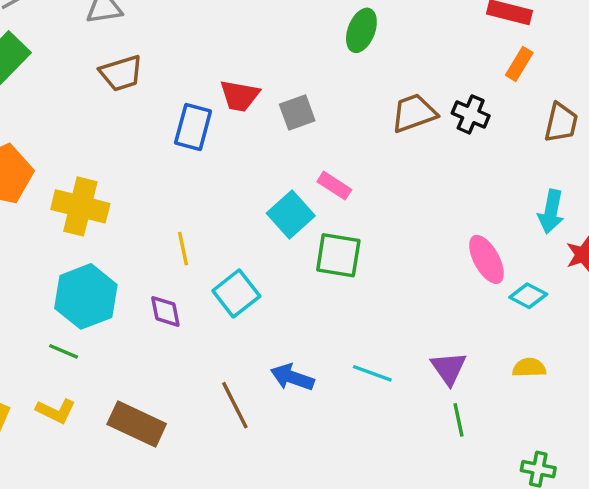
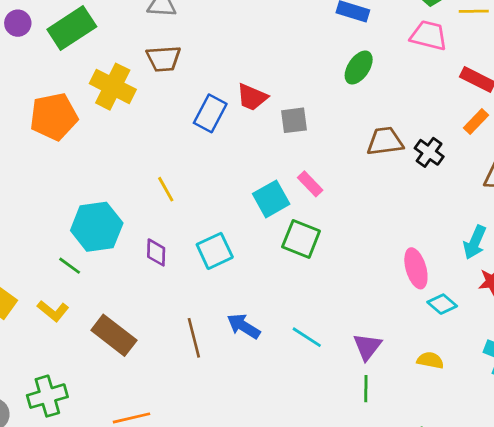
yellow cross: (80, 206) -> (113, 87), moved
yellow line: (183, 249) -> (166, 189), moved, turned -30

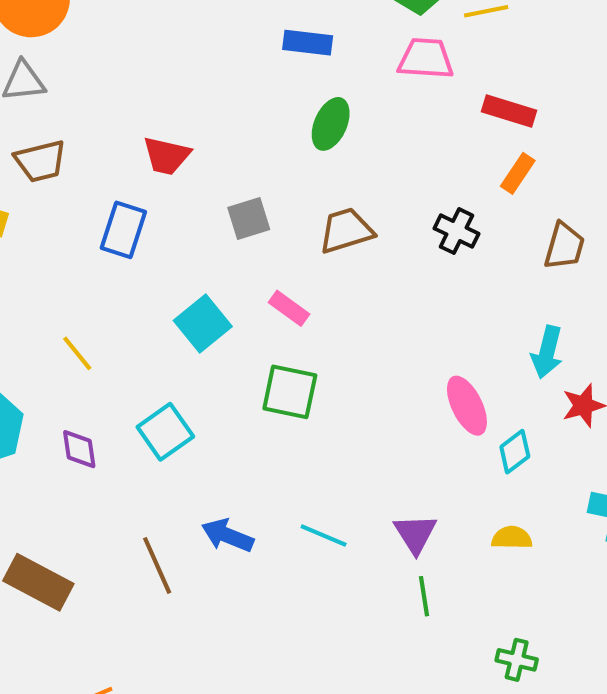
red trapezoid: (252, 97) -> (166, 156), moved
brown trapezoid: (385, 141) -> (346, 231), moved
cyan square: (271, 199) -> (203, 324), moved
cyan diamond: (442, 304) -> (515, 452), turned -68

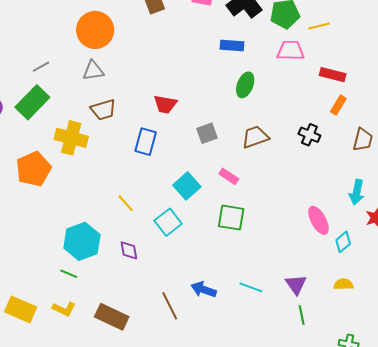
cyan square: (165, 432) -> (168, 222), moved

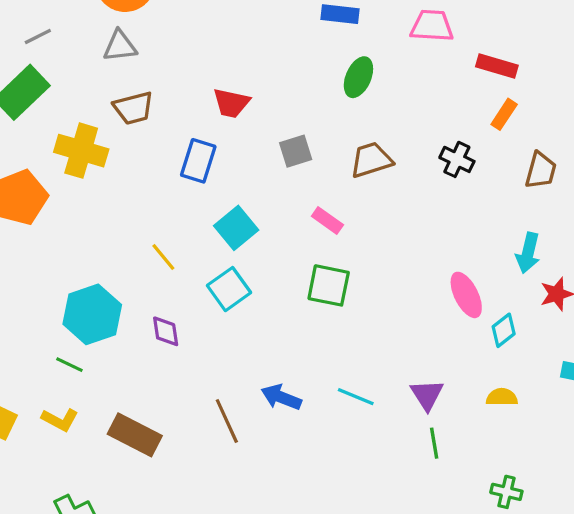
cyan square: (187, 186) -> (236, 228), moved

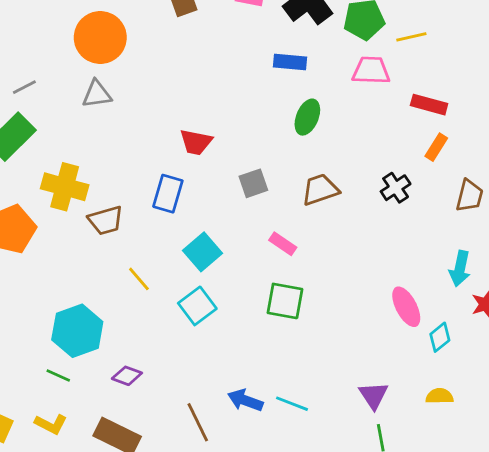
brown trapezoid: (133, 108) -> (106, 220), moved
black cross: (457, 159) -> (396, 188), turned 32
purple diamond: (166, 331) -> (127, 376), moved, turned -60
cyan line: (356, 397) -> (292, 404), moved

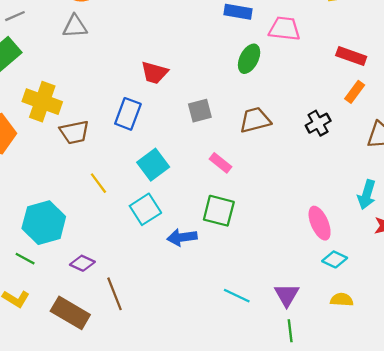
pink trapezoid: (371, 70) -> (284, 29), moved
cyan diamond: (440, 337) -> (335, 259), moved, turned 60
blue arrow: (245, 400) -> (182, 237), moved, turned -32
cyan line: (292, 404) -> (237, 296), moved
brown line: (198, 422) -> (114, 294), moved

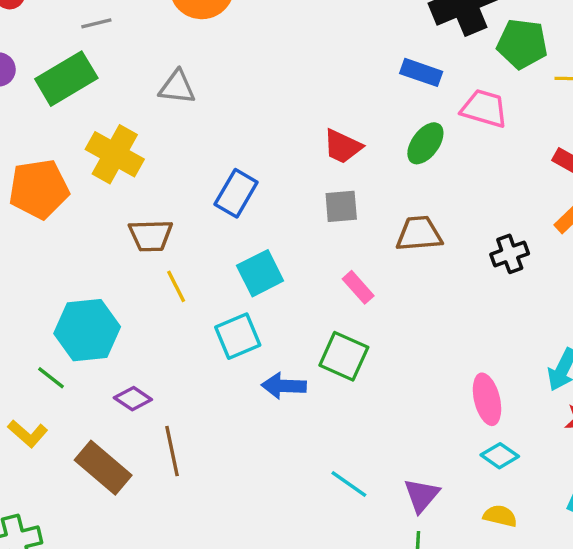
gray triangle: (75, 26) -> (177, 87), moved
red trapezoid: (154, 73) -> (343, 146), moved
brown trapezoid: (74, 132) -> (151, 236), moved

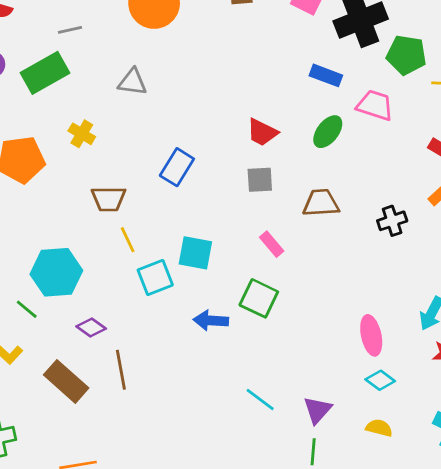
yellow cross: (115, 154) -> (82, 134), size x0.6
cyan square: (260, 273) -> (195, 253), moved, turned 36
cyan square: (238, 336) -> (155, 278), moved

